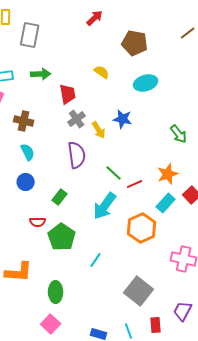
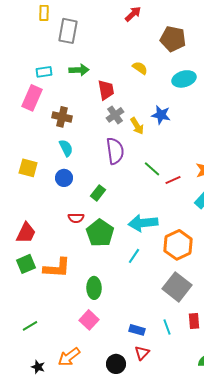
cyan arrow: (105, 206) -> (143, 223), moved, turned 48
orange hexagon: (142, 228) -> (178, 245), moved

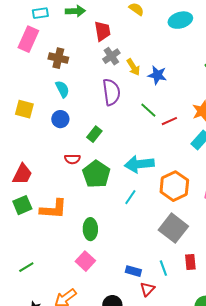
blue star: (161, 115) -> (157, 75), moved
red triangle: (142, 353) -> (147, 289), moved

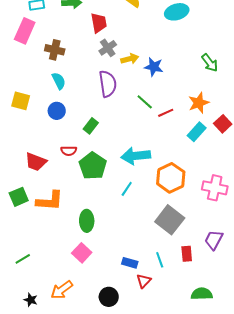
yellow arrow: (133, 67) -> (130, 59), turned -72
red trapezoid: (22, 174) -> (36, 162), moved, turned 85

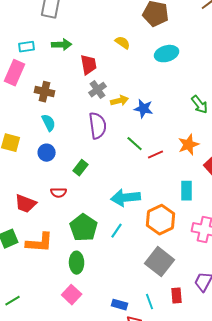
cyan rectangle: (197, 132) -> (187, 191), moved, turned -42
green pentagon: (93, 166) -> (84, 228), moved

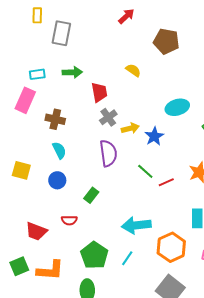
cyan ellipse: (167, 54) -> (177, 107), moved
blue star: (144, 109) -> (154, 136), turned 30

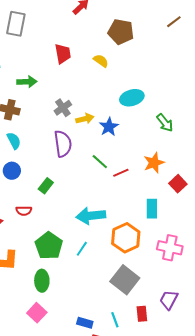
yellow semicircle: (133, 70) -> (101, 61), moved
green arrow: (72, 72) -> (27, 82), moved
red trapezoid: (99, 92) -> (63, 54), moved

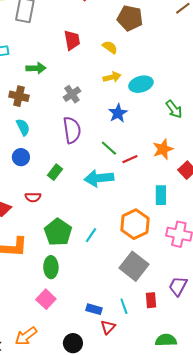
yellow arrow: (85, 119) -> (112, 77), moved
cyan arrow: (91, 216) -> (99, 178), moved

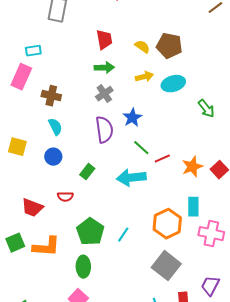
brown pentagon: (130, 18) -> (169, 46), moved
green arrow: (36, 68) -> (104, 68), moved
blue star: (118, 113) -> (132, 118), moved
orange star: (163, 149) -> (192, 167), moved
cyan rectangle: (161, 195) -> (193, 207), moved

